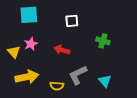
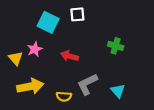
cyan square: (29, 15) -> (48, 22), moved, turned 30
white square: (72, 21) -> (77, 14), moved

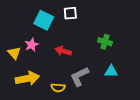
cyan triangle: (118, 91) -> (111, 71), moved, turned -48

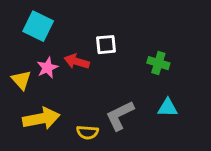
white square: (70, 13) -> (106, 45), moved
cyan square: (44, 20) -> (38, 26), moved
red arrow: (63, 51) -> (77, 61), moved

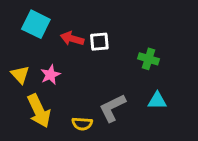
red arrow: (77, 61) -> (72, 39), moved
pink star: (47, 68) -> (50, 75), moved
yellow arrow: (41, 118) -> (39, 111), turned 76

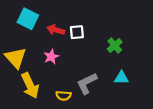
green cross: (149, 59) -> (115, 45), turned 32
yellow triangle: (20, 75) -> (16, 58), size x1.5
pink star: (50, 75) -> (51, 57), moved

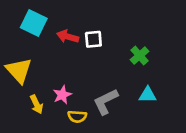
pink star: (51, 57) -> (62, 95), moved
yellow arrow: (30, 86) -> (37, 104), size x0.6

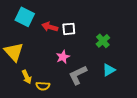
pink star: (62, 95) -> (63, 57), moved
cyan triangle: (148, 95) -> (109, 70), turned -32
yellow semicircle: (77, 117) -> (43, 86), moved

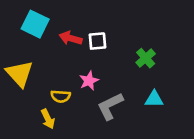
cyan triangle: (109, 70) -> (154, 99), turned 32
yellow arrow: (27, 77) -> (48, 119), moved
yellow semicircle: (43, 86) -> (61, 96), moved

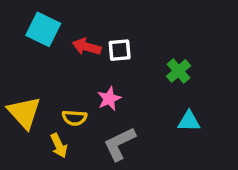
yellow triangle: (20, 74) -> (24, 113), moved
gray L-shape: (110, 106) -> (120, 144), moved

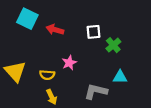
white square: (120, 50) -> (93, 32), moved
gray L-shape: (120, 144) -> (96, 91), moved, turned 40
yellow arrow: (59, 146) -> (52, 97), moved

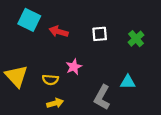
green cross: (113, 45) -> (136, 39), moved
gray L-shape: (96, 91) -> (102, 97), turned -75
yellow arrow: (52, 97) -> (55, 103), turned -80

